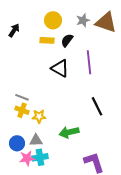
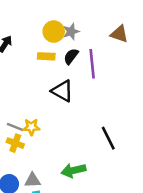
gray star: (83, 20) -> (71, 32), moved
brown triangle: (106, 22) -> (119, 34), size x0.7
purple line: (89, 62) -> (92, 64), moved
yellow star: (39, 116) -> (31, 127), moved

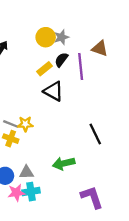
brown triangle: (119, 34) -> (100, 48), moved
yellow rectangle: (46, 56) -> (44, 69), moved, turned -42

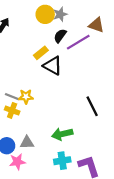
purple line: (81, 66) -> (78, 42), turned 65
yellow rectangle: (44, 69) -> (41, 53), moved
cyan cross: (31, 192) -> (62, 161), moved

